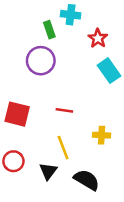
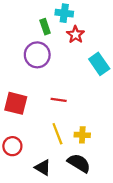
red star: (98, 38) -> (76, 35), moved
yellow cross: (102, 135) -> (82, 135), moved
black triangle: (48, 171) -> (43, 168), moved, turned -36

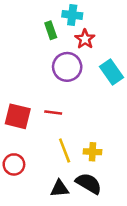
purple circle: (37, 55) -> (67, 67), moved
red line: (59, 100) -> (53, 113), moved
black triangle: (43, 168) -> (60, 189), moved, turned -36

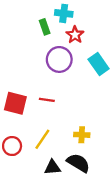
yellow line: (65, 151) -> (42, 139), moved, turned 55

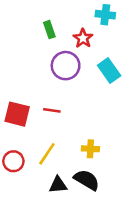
cyan cross: (64, 13) -> (105, 15), moved

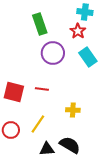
green rectangle: (49, 30) -> (40, 24), size x1.5
red star: (83, 38) -> (78, 31), moved
yellow cross: (90, 149) -> (73, 110), moved

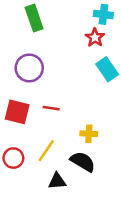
green rectangle: (40, 24) -> (34, 18), moved
purple circle: (53, 53) -> (29, 68), moved
black semicircle: (70, 145) -> (83, 162), moved

